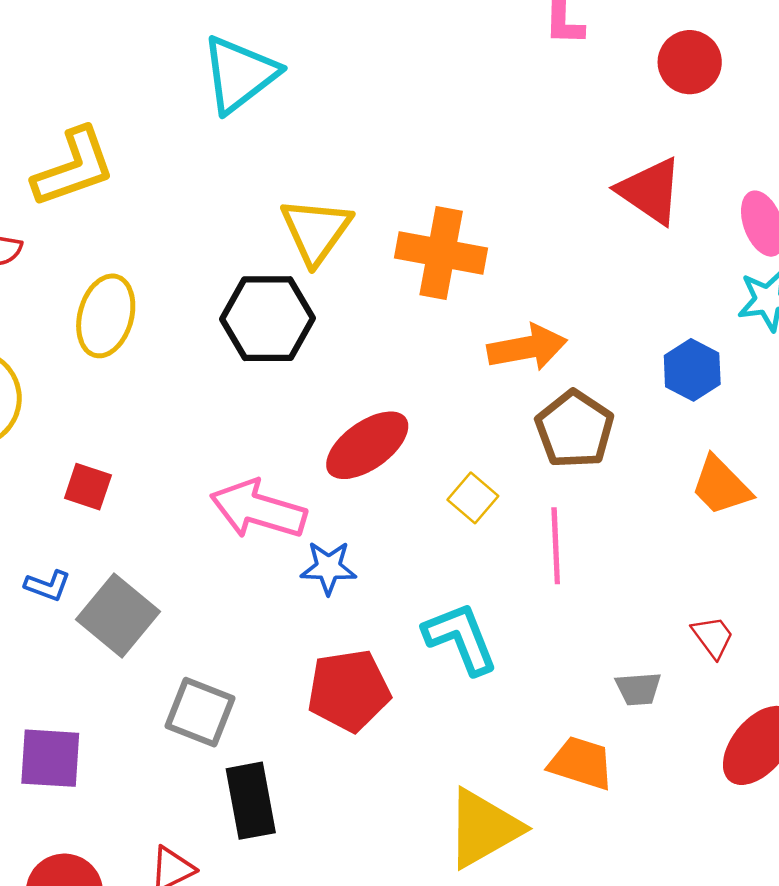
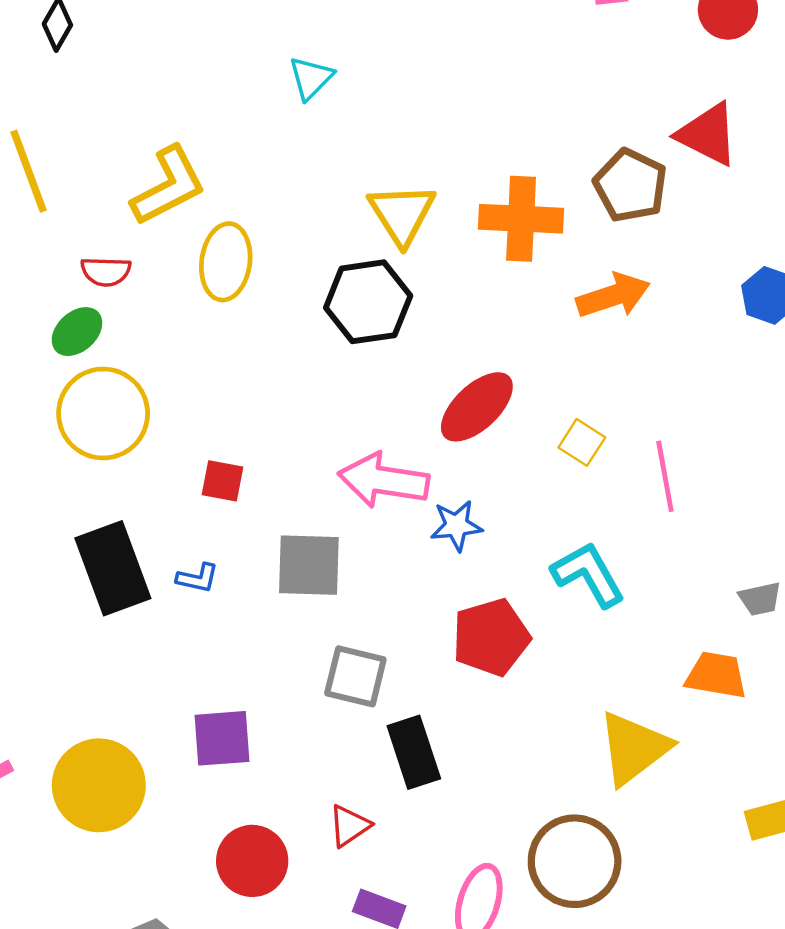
cyan triangle: (240, 74) -> (311, 78), size x0.6
yellow ellipse: (106, 316) -> (226, 262), moved
brown pentagon: (575, 429) -> (630, 185), moved
gray square: (118, 616) -> (309, 565), moved, turned -30

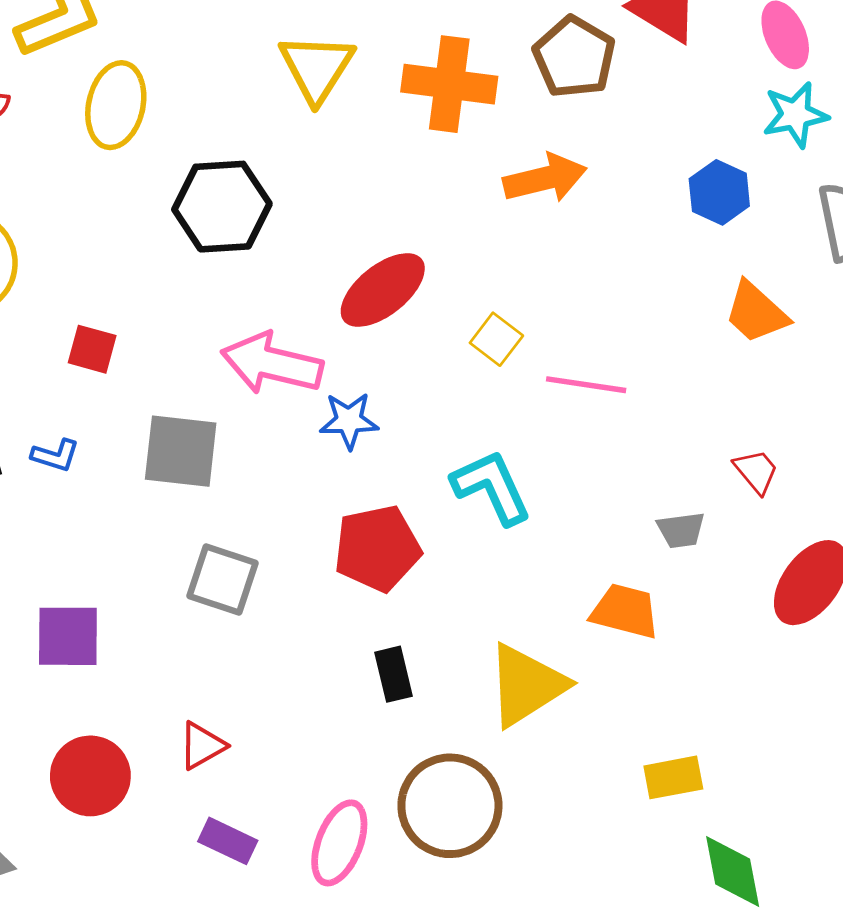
black hexagon: (368, 302) -> (222, 207), moved
pink line: (665, 476) -> (586, 385), turned -76
black rectangle: (414, 752) -> (394, 674), moved, size x0.7

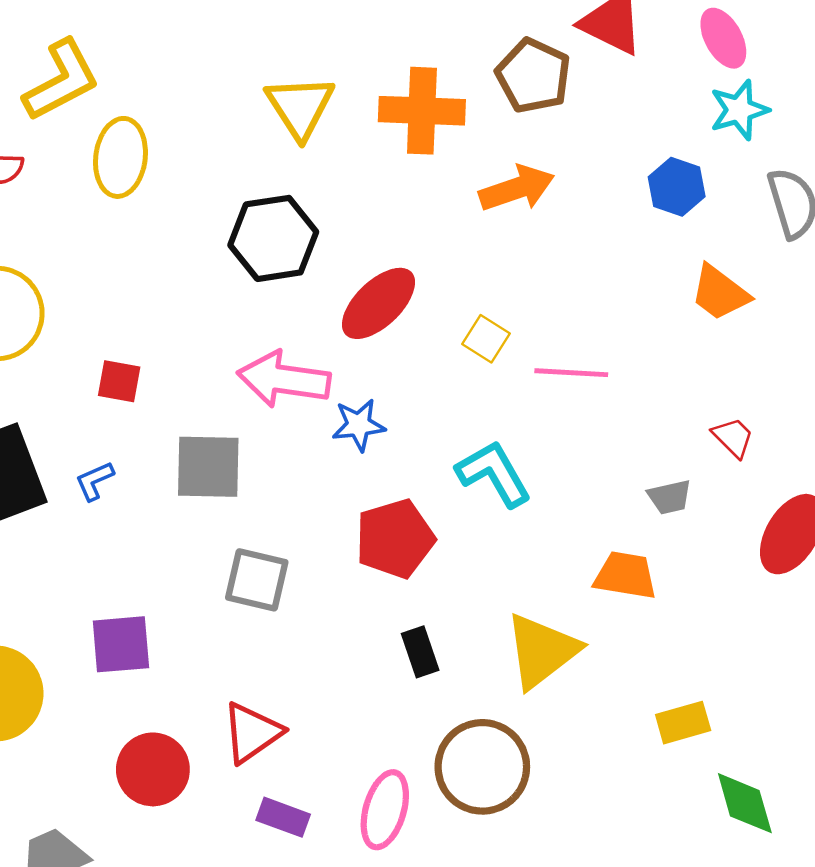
black hexagon: (222, 207) -> (273, 238), moved
blue L-shape: (55, 455) -> (95, 481), turned 144
red triangle: (202, 746) -> (252, 733), size x1.4

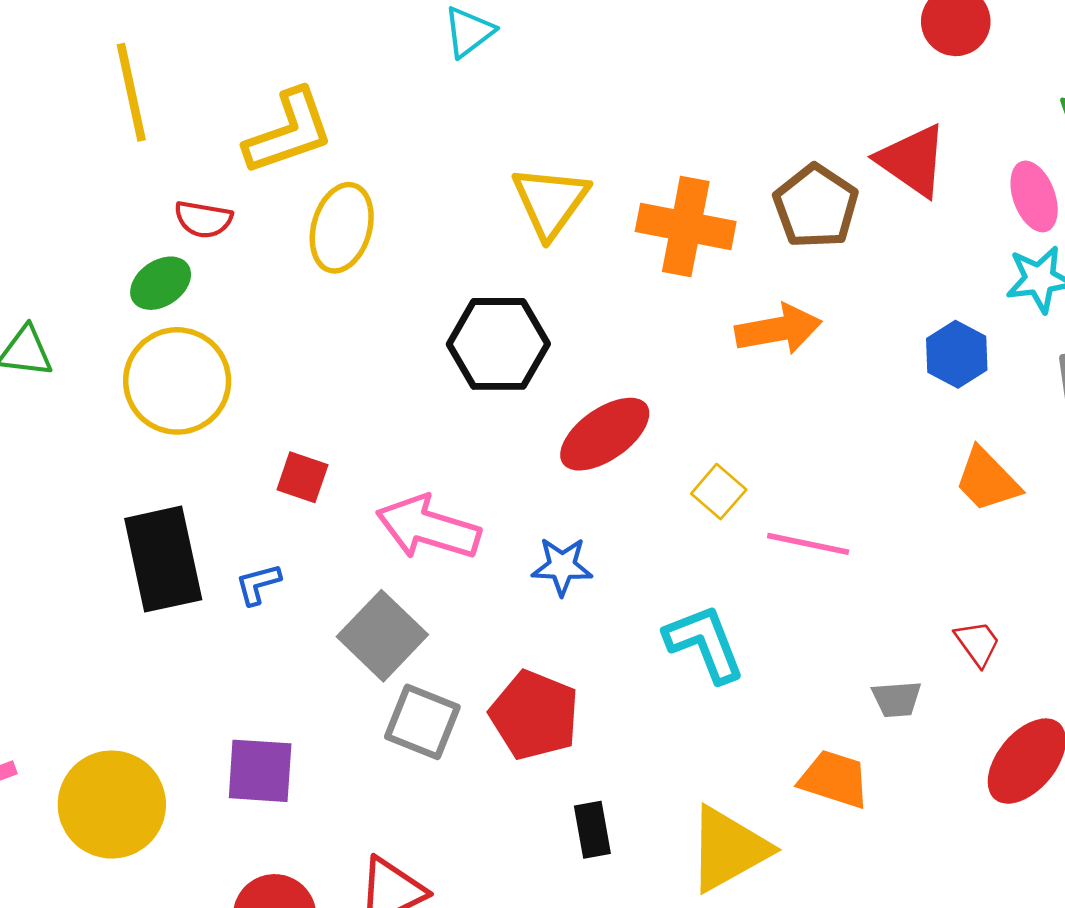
pink arrow: (284, 379) -> (428, 528), moved
gray square: (208, 467) -> (382, 636), moved, turned 34
red pentagon: (395, 539) -> (534, 715), moved, turned 30

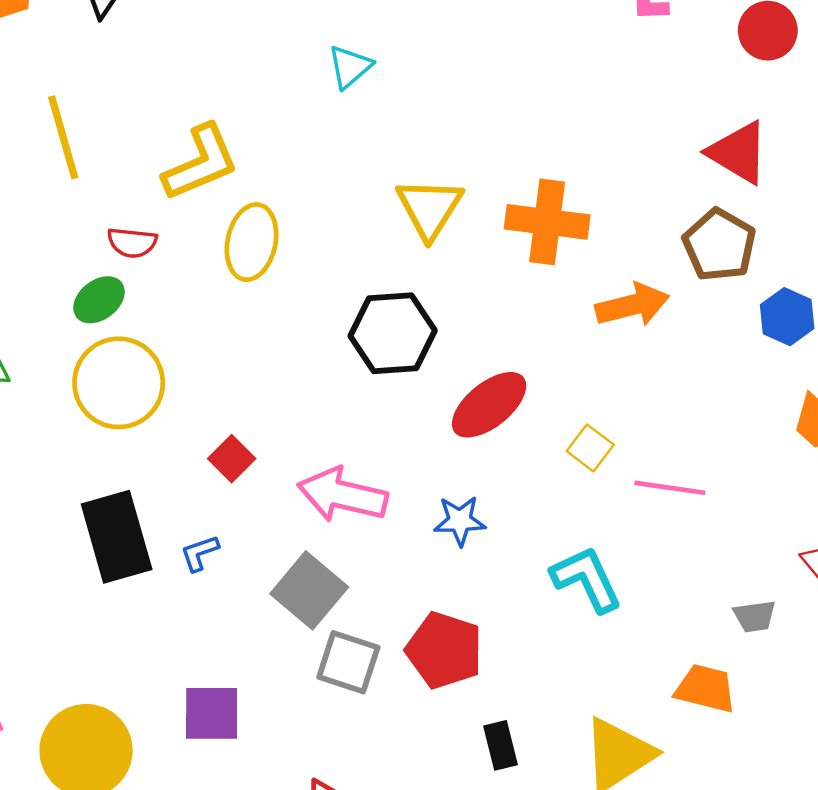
brown pentagon: (816, 206) -> (719, 245), moved
red square: (302, 477) -> (232, 459), turned 30

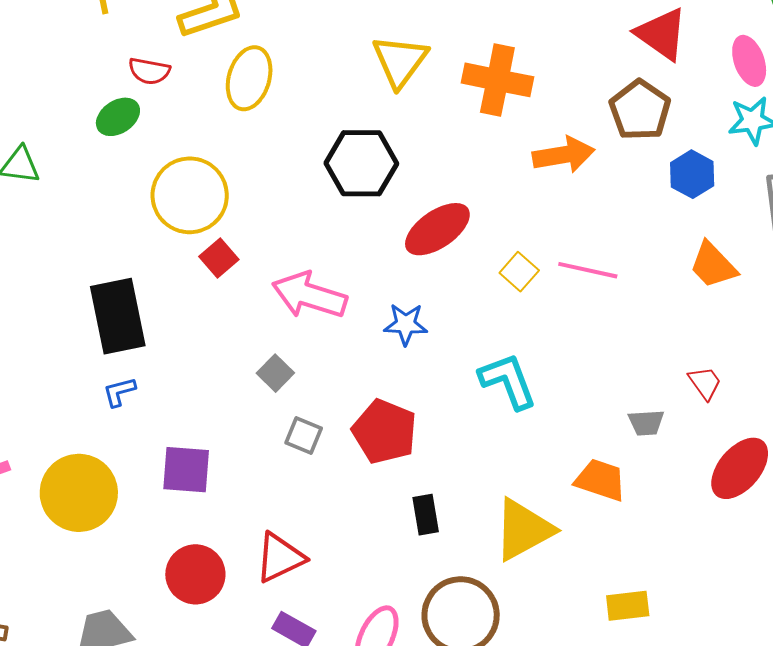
yellow circle: (119, 383) -> (190, 195), moved
pink line: (670, 488) -> (588, 270), moved
blue L-shape: (200, 553) -> (119, 392), moved
gray square: (309, 590) -> (275, 373), size x0.6
gray square: (348, 662) -> (304, 436), size x0.7

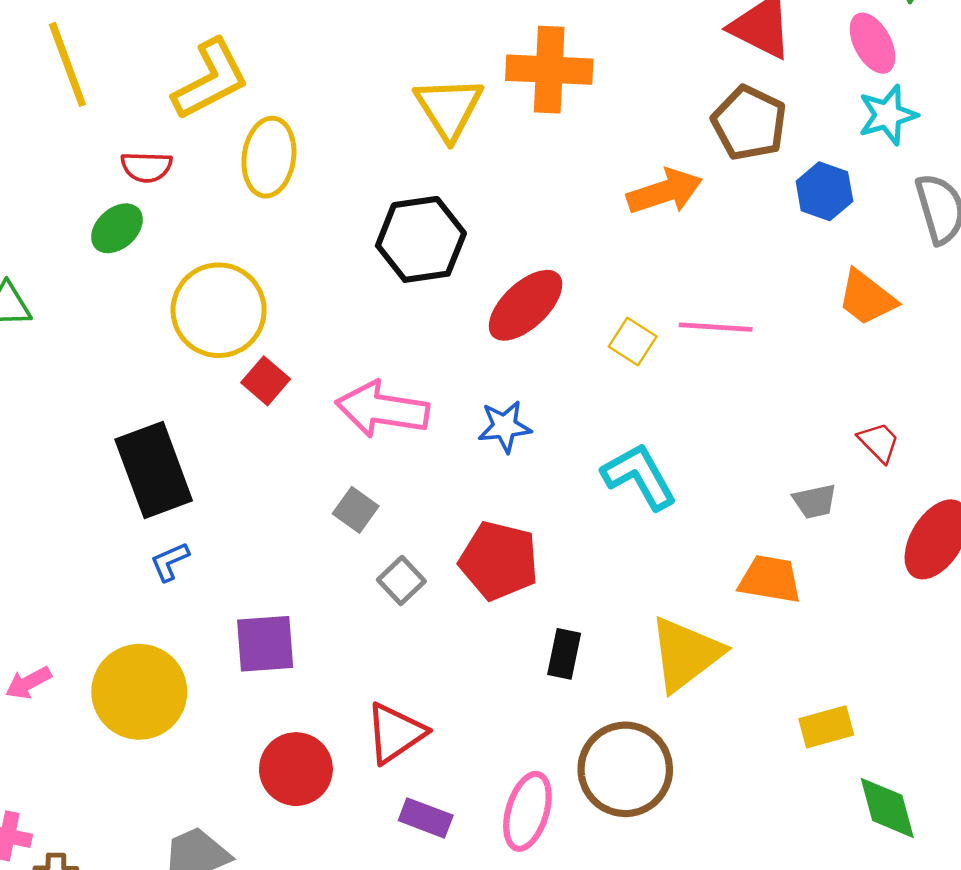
orange cross: (497, 80) -> (549, 70), moved
gray square: (304, 436) -> (401, 581), turned 33
black rectangle: (426, 515) -> (564, 654), turned 30

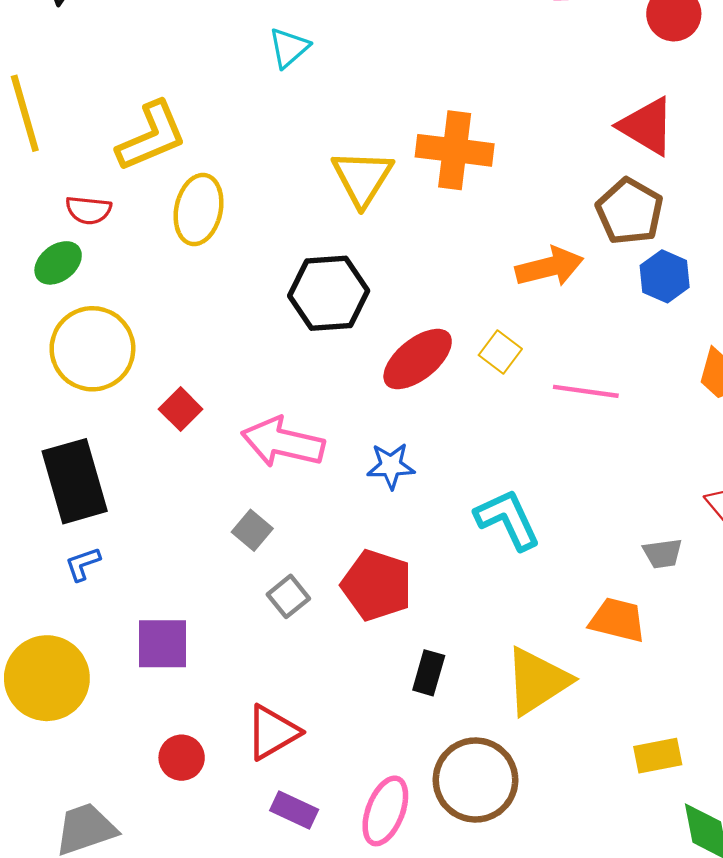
blue hexagon: (824, 191) -> (665, 276), moved
yellow circle: (219, 310) -> (92, 349), moved
yellow square: (633, 342) -> (500, 352), moved
red circle: (296, 769) -> (182, 758), size x0.7

